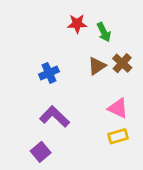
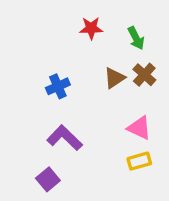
green arrow: (104, 32) -> (136, 38), moved

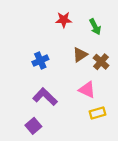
brown cross: (144, 75) -> (101, 62), moved
pink triangle: (139, 128) -> (87, 90), moved

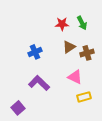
red star: (64, 20) -> (62, 24), moved
brown cross: (101, 62) -> (87, 53), turned 32
purple square: (33, 126) -> (18, 108), moved

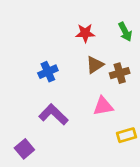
green arrow: (82, 23) -> (125, 32), moved
pink triangle: (75, 77) -> (103, 106), turned -35
yellow rectangle: (84, 97) -> (127, 135), moved

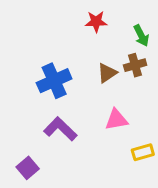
red star: (85, 33) -> (96, 22), moved
blue cross: (48, 72) -> (54, 81), size x1.5
brown cross: (120, 73) -> (135, 65), moved

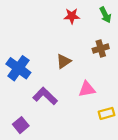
green arrow: (141, 36) -> (105, 15), moved
brown triangle: (107, 73) -> (64, 61), moved
blue cross: (54, 81) -> (18, 68), moved, turned -30

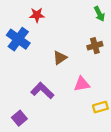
red star: (72, 16) -> (37, 15), moved
blue cross: (18, 68) -> (18, 39), moved

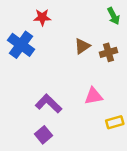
brown triangle: (60, 58) -> (82, 46), moved
purple square: (19, 118) -> (44, 135), moved

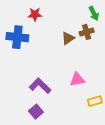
blue cross: (21, 45) -> (17, 37), turned -30
brown cross: (108, 52) -> (87, 32), moved

